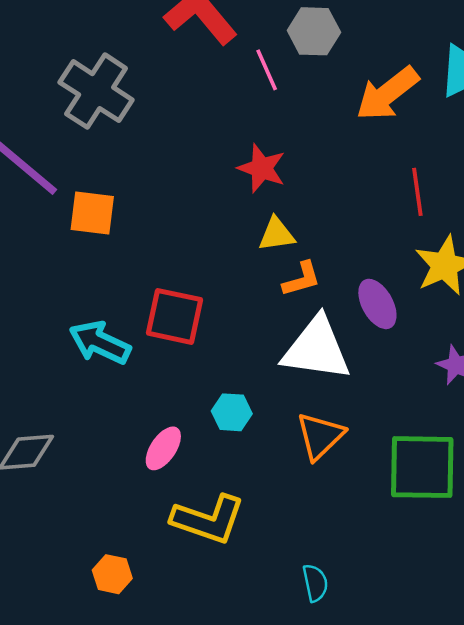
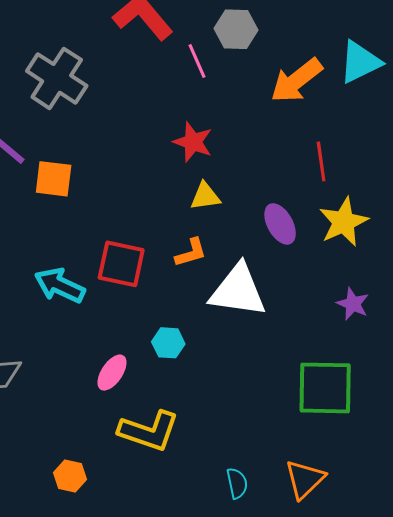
orange L-shape: (301, 279) -> (191, 253), moved
purple ellipse: (377, 304) -> (280, 224), moved
orange triangle: (320, 436) -> (305, 479), moved

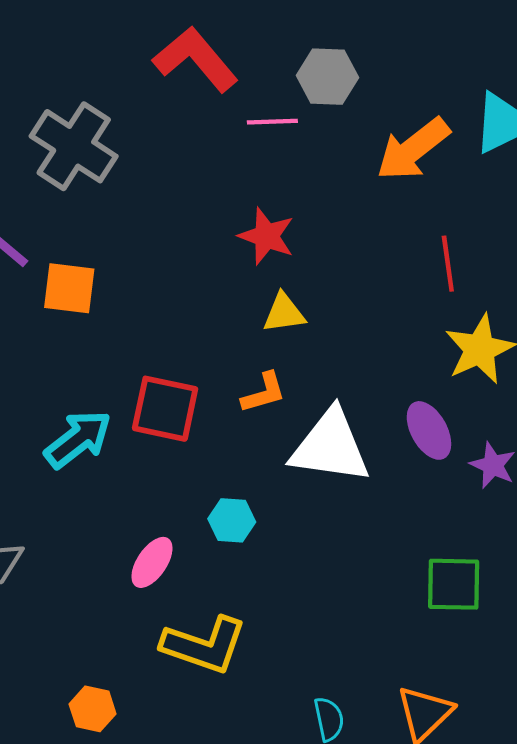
pink line: (197, 61) -> (272, 122), turned -68
purple ellipse: (280, 224) -> (429, 430), moved
cyan arrow: (60, 285) -> (78, 439), turned 117
green square: (325, 388) -> (454, 584), size x0.7

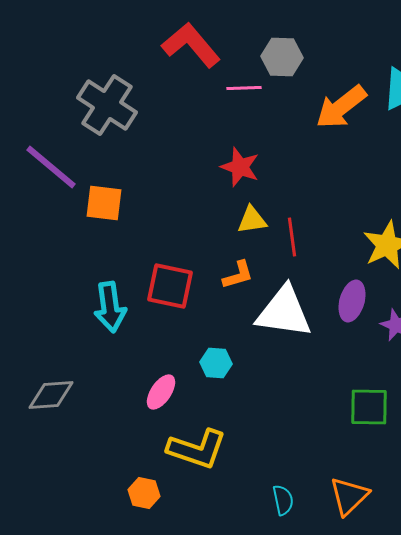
red line: (448, 264) -> (292, 237), moved
purple ellipse: (429, 430) -> (352, 301), turned 45
cyan arrow: (78, 439) -> (110, 307), turned 120
orange hexagon: (93, 709) -> (144, 493), moved

